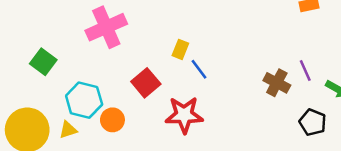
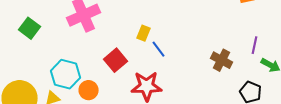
green square: (43, 62) -> (30, 28), moved
purple line: (305, 70) -> (255, 45), moved, turned 36

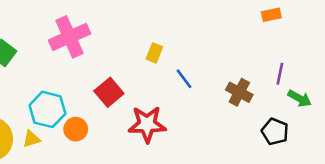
yellow rectangle: (144, 33) -> (154, 53), moved
blue line: (159, 49) -> (184, 79), moved

